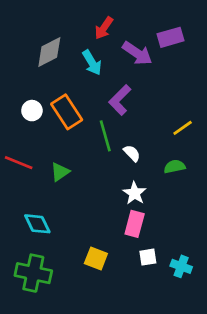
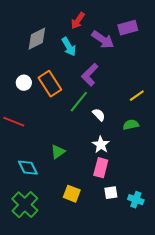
green line: (105, 136) -> (79, 102), turned 55
green triangle: (60, 172) -> (58, 152), moved
green cross: (33, 273) -> (25, 205), turned 32

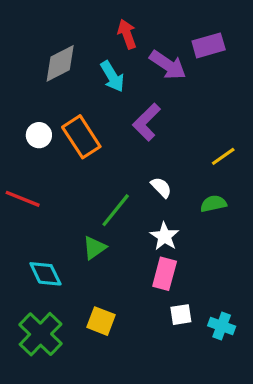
red arrow: (78, 21) -> (127, 34), turned 126
green line: (79, 102) -> (116, 210), moved
yellow square: (72, 194) -> (101, 321), moved

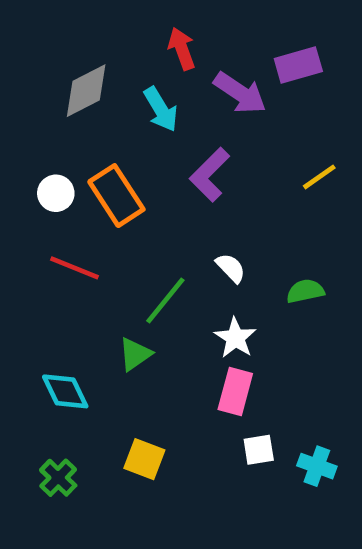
yellow line: (223, 156) -> (319, 177), moved
red line: (23, 199) -> (74, 268), moved
green cross: (41, 334) -> (58, 478), size x0.6

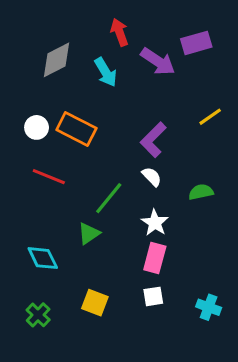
purple L-shape: (210, 175) -> (153, 140), moved
orange rectangle: (116, 196) -> (76, 129), turned -30
white square: (259, 450) -> (153, 296), moved

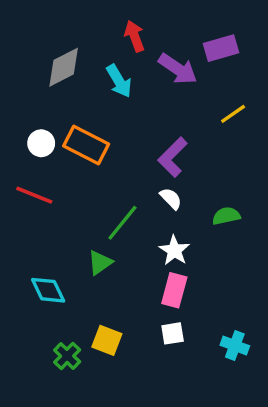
yellow line: (210, 117) -> (233, 114), moved
red line: (49, 177) -> (34, 195), moved
green cross: (38, 315) -> (67, 356), moved

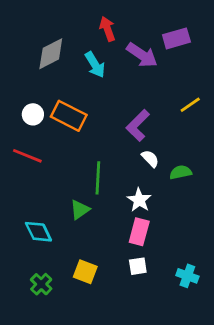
yellow line: (233, 114) -> (190, 105), moved
white semicircle: (171, 199) -> (150, 159), moved
green line: (122, 223) -> (98, 178), turned -36
green cross: (67, 356) -> (41, 284), moved

